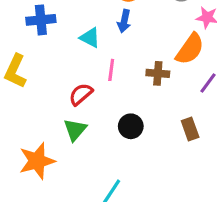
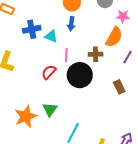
blue cross: (41, 20) -> (32, 29), moved
black circle: (131, 126) -> (80, 75), moved, size x1.6
green triangle: (75, 130) -> (50, 109), moved

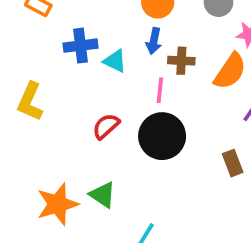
brown cross: (96, 54) -> (181, 61), moved
pink line: (66, 55) -> (160, 90), moved
green triangle: (50, 109) -> (103, 195), turned -35

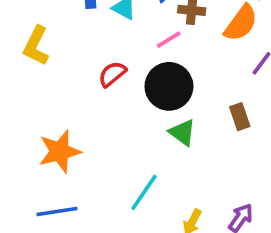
pink line: (160, 90) -> (169, 40), turned 50
green triangle: (103, 195) -> (182, 133), moved

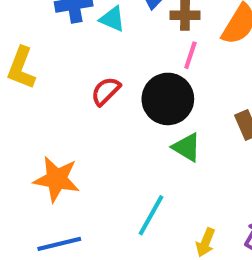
pink line: (169, 40) -> (190, 55), moved, turned -35
orange star: (60, 151) -> (57, 179), turned 30

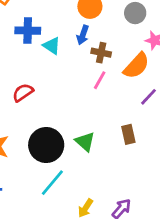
red semicircle: (106, 91) -> (23, 93), moved
black circle: (168, 99) -> (46, 145), moved

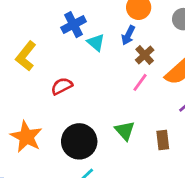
blue cross: (28, 31) -> (74, 25), turned -35
brown cross: (101, 53) -> (145, 55), turned 30
green triangle: (85, 142) -> (125, 131), moved

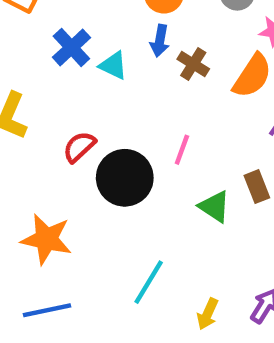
pink line: (140, 82) -> (182, 150), moved
green triangle: (125, 131) -> (214, 206), moved
black circle: (79, 141) -> (125, 178), moved

